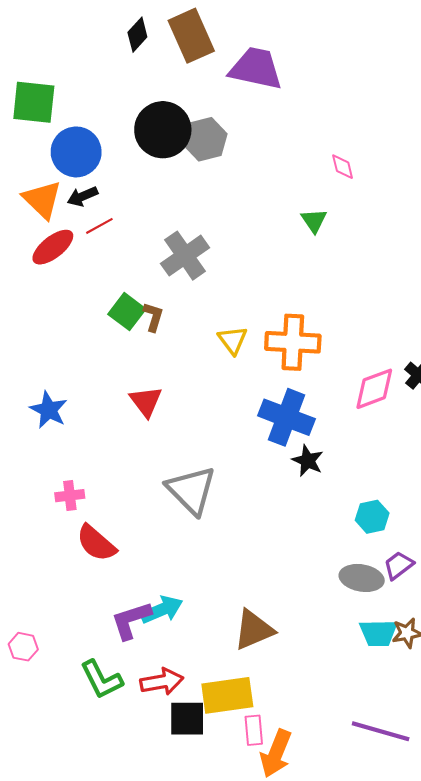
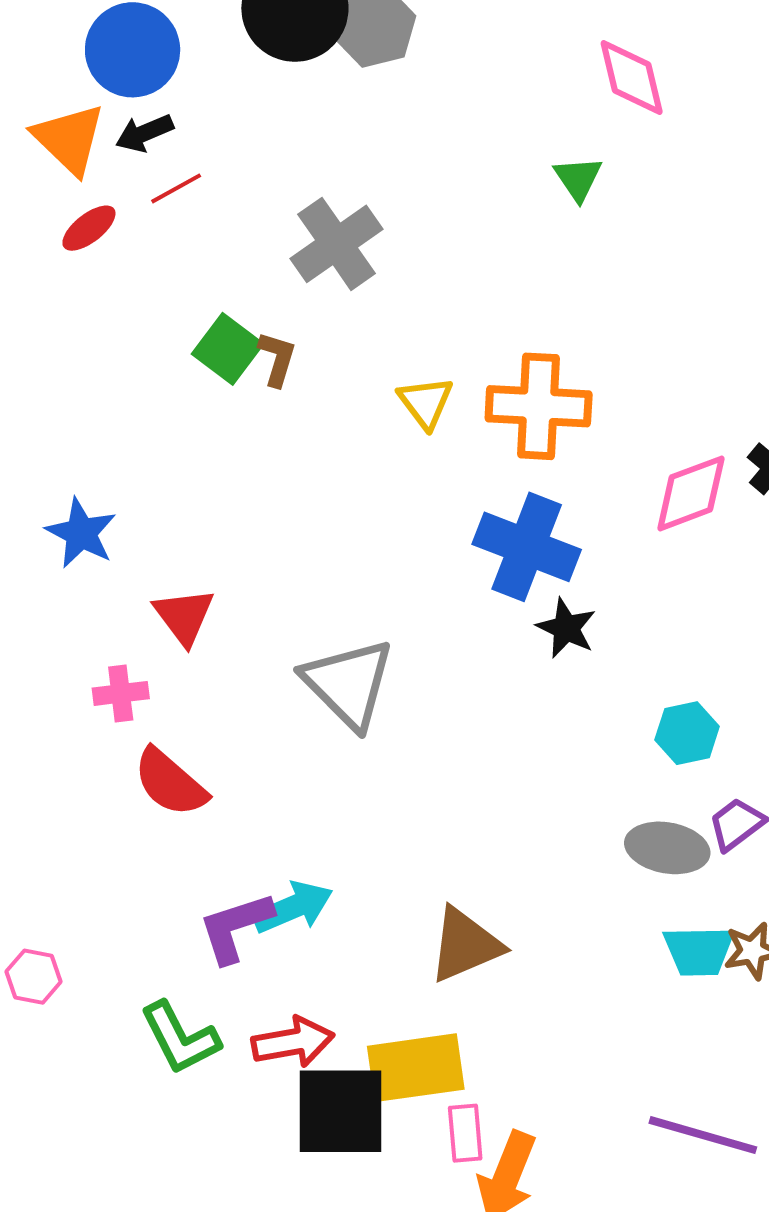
pink diamond: (343, 167) -> (632, 78), size x1.6
red ellipse: (53, 247) -> (89, 228), size x0.7
red triangle: (146, 401) -> (184, 616), moved
black square: (187, 719) -> (340, 1111), size x1.4

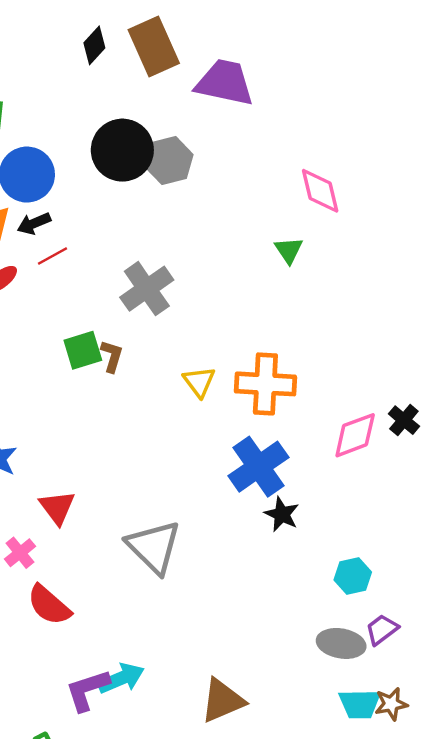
green square: (228, 349) -> (83, 350), turned 36
blue cross: (527, 547) -> (258, 467), turned 34
pink cross: (121, 693) -> (20, 553), turned -32

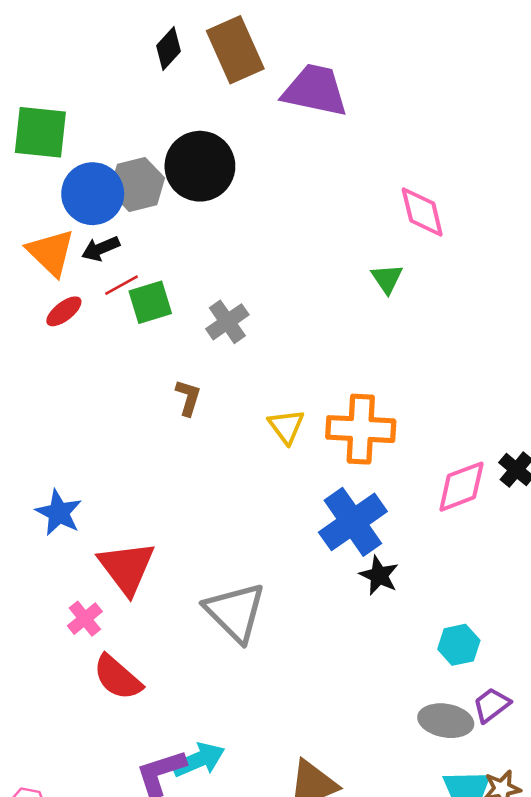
gray hexagon: (169, 161) -> (137, 185), moved
gray cross: (147, 289) -> (227, 322), size x0.7
green square: (83, 350) -> (150, 302), moved
red triangle: (57, 507) -> (127, 568), size x1.4

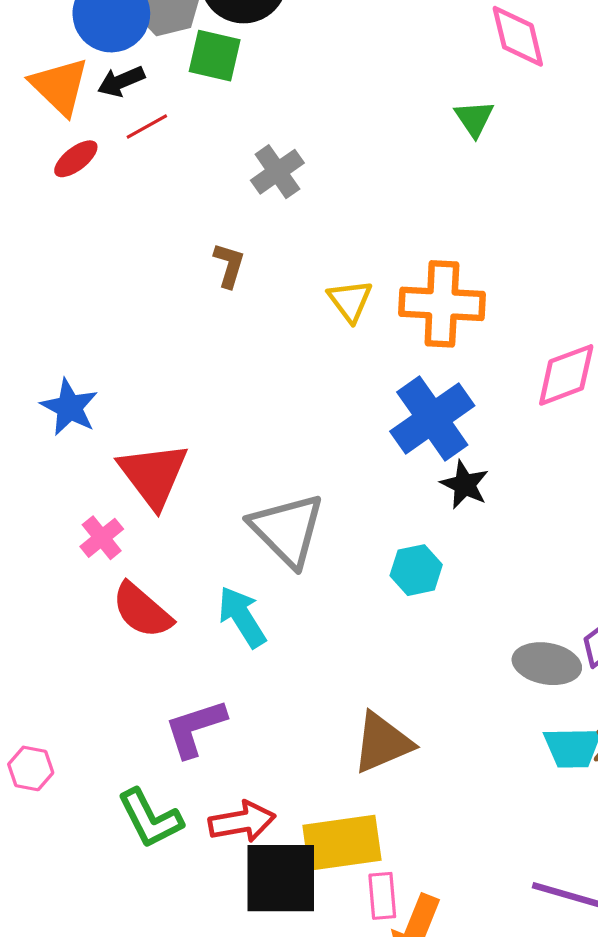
green square: (150, 302) -> (215, 56), moved, turned 30
cyan hexagon: (459, 645) -> (416, 570), moved
cyan arrow: (199, 760) -> (242, 617), moved, turned -99

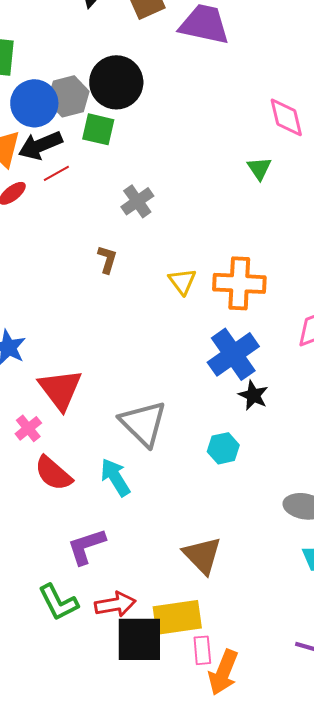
black arrow: (121, 81) -> (40, 145), size x1.5
brown triangle: (382, 743) -> (202, 555), turned -51

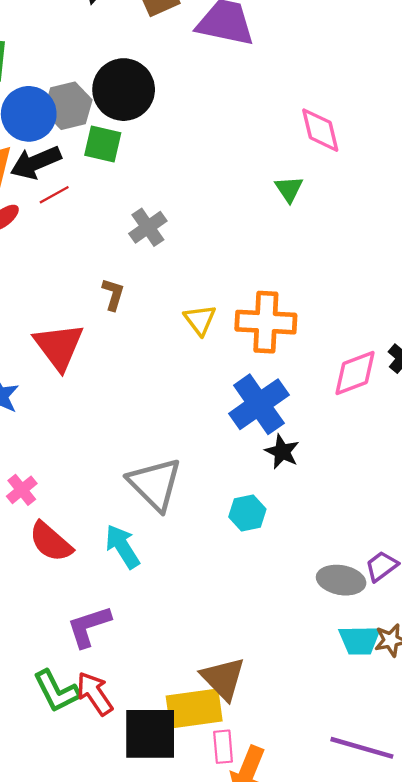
red triangle: (60, 389) -> (59, 346), moved
brown triangle: (202, 555) -> (223, 678), moved
red arrow: (115, 604) -> (95, 693), moved, turned -114

